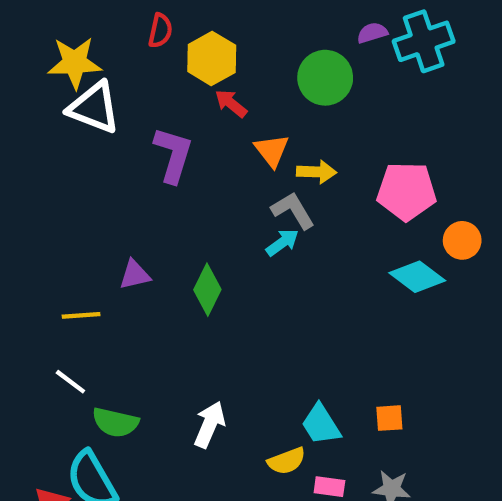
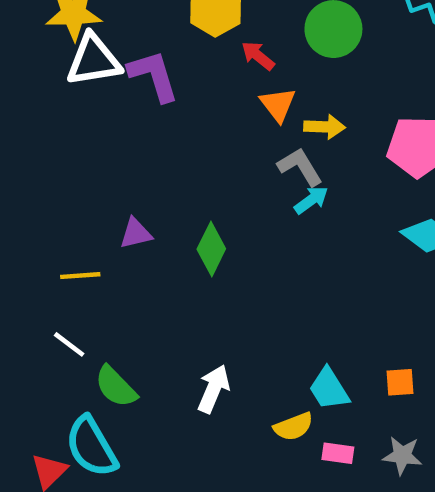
red arrow: (231, 103) -> (258, 56), moved
white triangle: (94, 108) -> (94, 60), turned -30
purple L-shape: (173, 155) -> (154, 76), moved, turned -34
cyan arrow: (282, 243) -> (311, 200), moved
green semicircle: (115, 422) -> (116, 387), turned 33

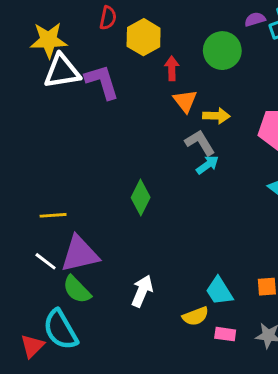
red arrow: (258, 56) -> (172, 68), turned 50
purple triangle: (136, 233) -> (80, 254), moved, size x1.8

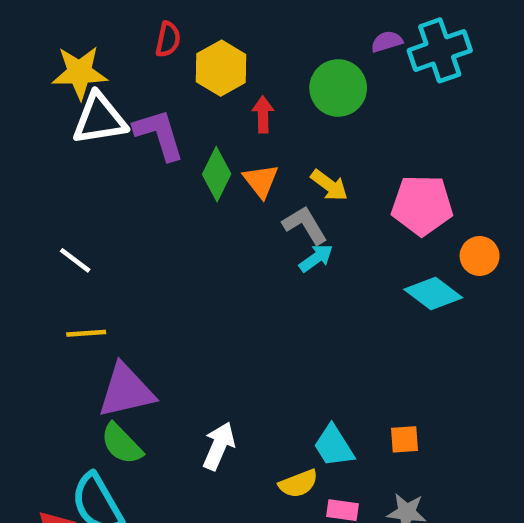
orange triangle: (185, 101) -> (261, 181), moved
yellow arrow: (216, 116) -> (329, 185), turned 35
green diamond: (141, 197) -> (217, 174), moved
white line: (46, 261) -> (75, 260), moved

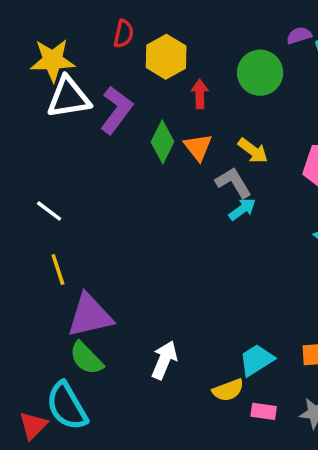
purple L-shape: (159, 134) -> (116, 110), turned 54
yellow line: (86, 333) -> (58, 270), turned 76
cyan trapezoid: (334, 446) -> (257, 360), turned 90

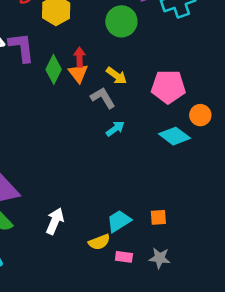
red arrow: (200, 94) -> (80, 57), moved
purple L-shape: (116, 110) -> (22, 47), turned -44
cyan arrow: (242, 209) -> (115, 129), moved

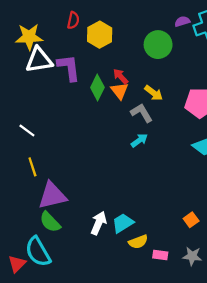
red arrow: (80, 57) -> (121, 76), turned -42
cyan arrow: (115, 129) -> (139, 140), moved
orange square: (158, 217) -> (191, 220), turned -32
cyan trapezoid: (119, 221) -> (123, 223), moved

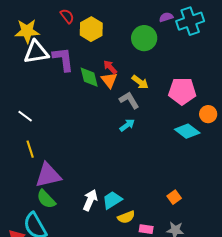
red semicircle: (73, 20) -> (67, 16), turned -49
green diamond: (97, 88) -> (89, 77), turned -40

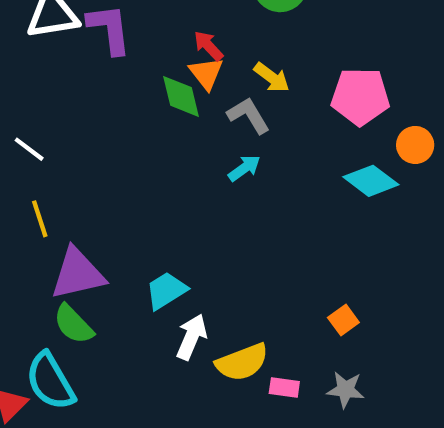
green diamond: (89, 77) -> (181, 96), moved
white arrow: (90, 200) -> (192, 337), moved
cyan trapezoid: (112, 200) -> (166, 291), moved
yellow semicircle: (126, 217) -> (242, 362), size x1.4

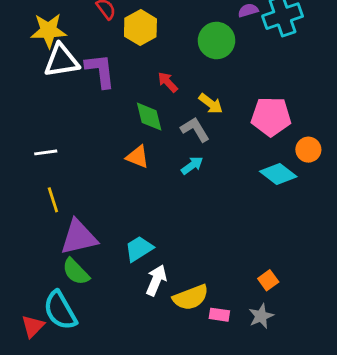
orange triangle: (206, 73) -> (138, 157), moved, turned -30
white line: (29, 149) -> (46, 152), turned -45
orange square: (343, 320) -> (268, 280), moved
gray star: (346, 390) -> (261, 316), turned -30

